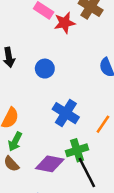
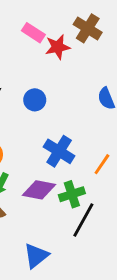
purple diamond: (50, 164) -> (39, 190), moved
black line: (87, 172) -> (83, 220), turned 56

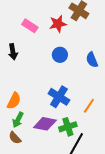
pink rectangle: (33, 33) -> (30, 26), moved
blue circle: (35, 100) -> (60, 55), moved

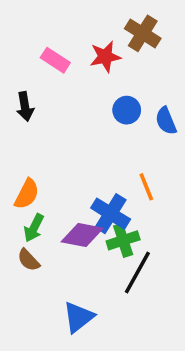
blue circle: (60, 55) -> (127, 110), moved
blue cross: (59, 97) -> (111, 214), moved
orange line: (89, 106) -> (146, 187), moved, turned -56

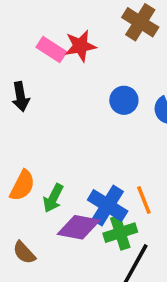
red star: (105, 57) -> (80, 46), moved
orange line: (146, 187) -> (144, 200), moved
green arrow: (34, 228) -> (53, 198), moved

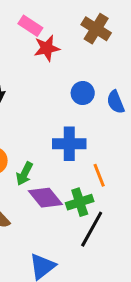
pink rectangle: (51, 49) -> (30, 26), moved
blue cross: (108, 205) -> (69, 144), moved, turned -32
purple diamond: (79, 227) -> (45, 198), turned 40

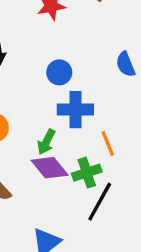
blue circle: (83, 93) -> (59, 72), moved
green arrow: (24, 174) -> (46, 142), moved

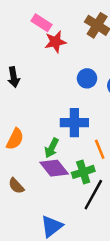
blue circle: (59, 72) -> (87, 78), moved

